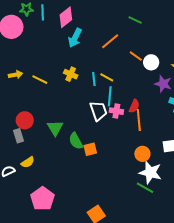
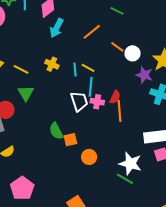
green triangle: (55, 128) -> (26, 93), moved
orange circle: (142, 154) -> (89, 157), moved

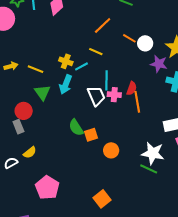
cyan arrow: (57, 28) -> (66, 85), moved
yellow line: (88, 68) -> (96, 52), moved
cyan line: (75, 69) -> (82, 66), moved, turned 72

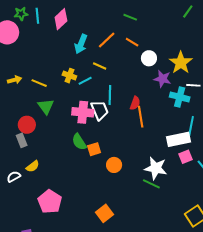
orange line: (129, 38) -> (132, 42), moved
cyan arrow: (66, 85) -> (81, 44), moved
pink cross: (114, 95) -> (83, 112), moved, size x1.5

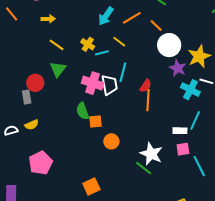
white circle: (149, 58) -> (169, 45), size x1.5
yellow arrow: (15, 80) -> (48, 19), moved
white rectangle: (179, 139) -> (180, 131), size x0.6

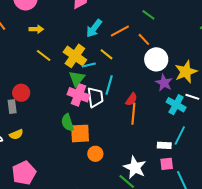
yellow cross: (88, 44) -> (75, 56), size x1.6
green triangle: (58, 69) -> (77, 78), moved
orange square: (95, 122) -> (80, 133), size x1.5

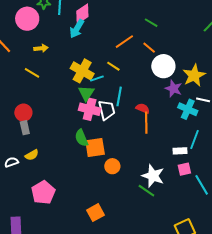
cyan arrow: (94, 28) -> (77, 29), moved
yellow line: (44, 56) -> (32, 73), moved
red circle: (21, 93) -> (23, 113), moved
red semicircle: (131, 99) -> (143, 108), turned -96

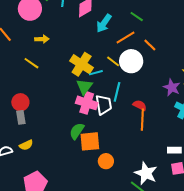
green line: (151, 23) -> (137, 17), moved
cyan arrow: (77, 29) -> (104, 23), moved
white circle: (163, 66) -> (131, 61), moved
green semicircle: (81, 138) -> (77, 131), turned 54

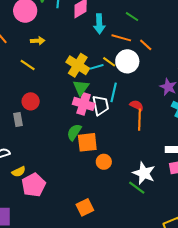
cyan arrow: (104, 23) -> (99, 24), turned -36
orange line: (126, 38) -> (121, 38), turned 48
cyan line: (96, 73) -> (97, 67), moved
red circle: (20, 102) -> (31, 101), moved
yellow semicircle: (26, 145) -> (19, 172), moved

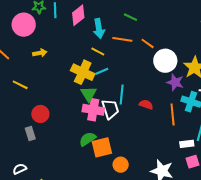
white circle: (127, 61) -> (165, 61), moved
yellow line: (109, 62) -> (98, 52), moved
yellow line: (28, 65) -> (20, 85), moved
orange line: (139, 120) -> (173, 114), moved
green semicircle: (74, 132) -> (87, 139), turned 30

